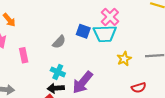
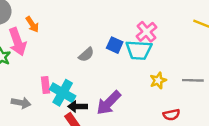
pink rectangle: (24, 55) -> (46, 85), moved
cyan cross: (58, 72) -> (63, 93), moved, size x1.5

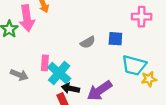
pink cross: (147, 32) -> (142, 17), moved, turned 30
blue square: (115, 45) -> (115, 39), turned -32
cyan trapezoid: (139, 50) -> (134, 65), moved

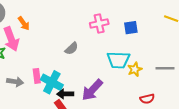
pink cross: (142, 17) -> (99, 24), moved
blue square: (115, 39) -> (131, 28), moved
gray arrow: (19, 75) -> (15, 82), moved

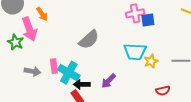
pink cross: (99, 24) -> (135, 13), moved
gray semicircle: (72, 48) -> (89, 40), size x1.5
purple arrow: (92, 90) -> (109, 81), size x0.7

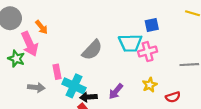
pink cross: (135, 13) -> (148, 52), moved
cyan trapezoid: (135, 52) -> (130, 43), moved
yellow star: (151, 61) -> (150, 85), moved
pink rectangle: (54, 66) -> (57, 72), moved

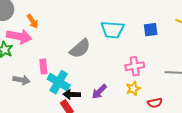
blue square: (152, 25) -> (151, 30), moved
cyan trapezoid: (130, 43) -> (112, 30), moved
pink arrow: (30, 44) -> (19, 36), turned -60
pink cross: (148, 52) -> (135, 66), moved

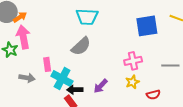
orange arrow: (33, 21) -> (20, 17), moved, turned -88
cyan trapezoid: (112, 30) -> (87, 17), moved
blue square: (151, 30) -> (147, 26), size x1.6
pink arrow: (19, 36) -> (23, 37), turned -110

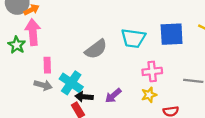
cyan trapezoid: (87, 17) -> (133, 38), moved
pink rectangle: (47, 64) -> (47, 65), moved
gray arrow: (27, 78) -> (43, 85), moved

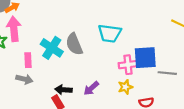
blue square: (172, 34) -> (145, 58), moved
gray semicircle: (96, 49) -> (74, 44), turned 105
cyan cross: (71, 83) -> (52, 48), moved

